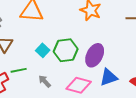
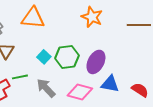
blue triangle: (109, 77) -> (110, 84), turned 30
gray arrow: (45, 81) -> (46, 88), size x1.5

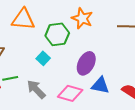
cyan square: (44, 57) -> (43, 58), moved
green hexagon: (67, 57) -> (57, 34), moved

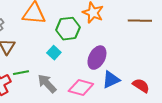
blue triangle: (100, 85) -> (111, 80), turned -36

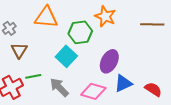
cyan square: (54, 53) -> (66, 56), size x1.5

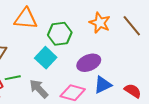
orange star: (105, 16) -> (100, 23), moved
brown line: (152, 24) -> (132, 26), turned 50
purple ellipse: (109, 61) -> (89, 63), turned 40

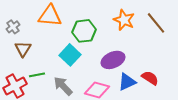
red semicircle: (133, 91) -> (150, 78), moved

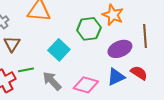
brown line: (156, 23) -> (145, 36), moved, turned 35
green hexagon: (84, 31) -> (89, 29), moved
purple ellipse: (113, 60) -> (120, 49), moved

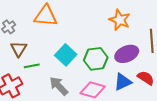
green hexagon: (89, 29) -> (96, 59), moved
green line: (26, 70) -> (32, 66), moved

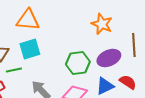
cyan square: (66, 55) -> (30, 49), moved, turned 30

